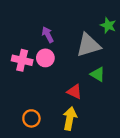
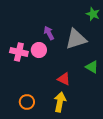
green star: (108, 25) -> (93, 14), moved
purple arrow: (48, 35) -> (49, 33), moved
green triangle: (98, 74) -> (92, 67), moved

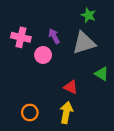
green star: (93, 14) -> (88, 15), moved
pink cross: (19, 52) -> (21, 37), moved

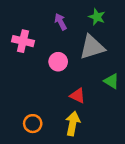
purple arrow: (54, 36) -> (61, 22), moved
pink circle: (43, 55) -> (58, 62), moved

